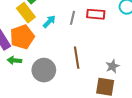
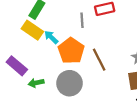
cyan arrow: (49, 21) -> (51, 37), moved, turned -72
orange pentagon: (22, 37) -> (71, 51), moved

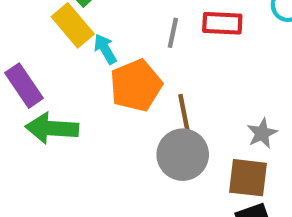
green arrow: (36, 83) -> (52, 128), size x1.6
gray circle: (69, 83) -> (183, 155), moved

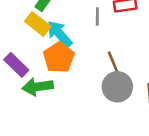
cyan arrow: (105, 49) -> (60, 34), size x1.6
orange pentagon: (136, 86) -> (59, 58), moved

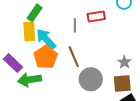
yellow rectangle: (38, 24) -> (29, 32), turned 48
brown line: (114, 65) -> (74, 57), moved

